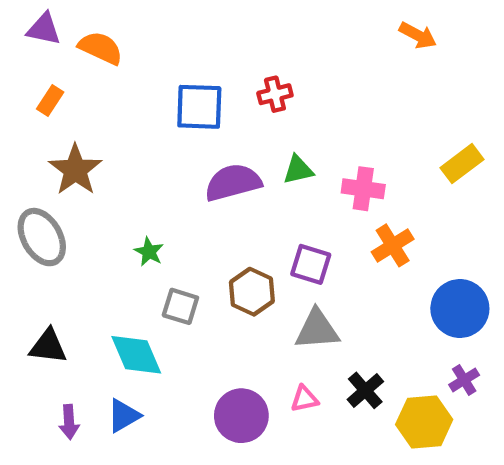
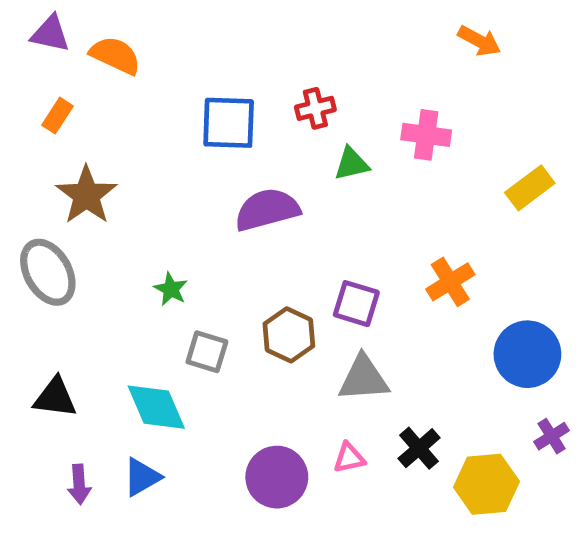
green triangle: (298, 170) -> (352, 164), moved
pink cross: (363, 189) -> (426, 135), moved
purple cross: (464, 380) -> (552, 436), moved

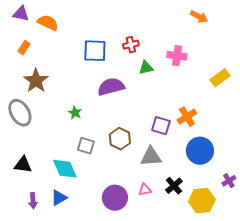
green star: (171, 289) -> (75, 113), moved
purple square: (356, 304) -> (161, 126), moved
blue circle: (527, 354) -> (200, 151), moved

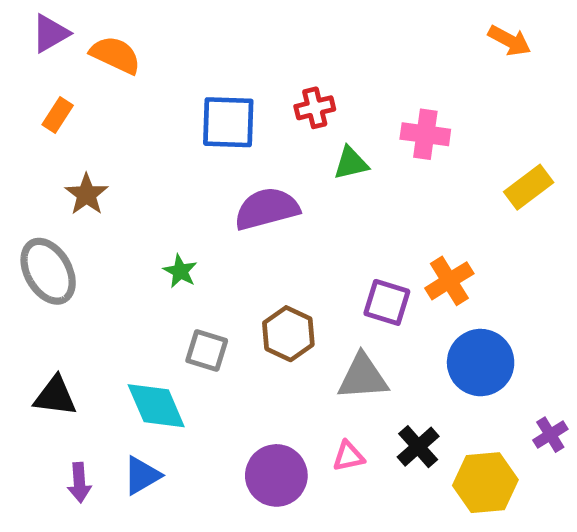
purple triangle: (21, 14) -> (50, 33), turned -42
orange arrow: (199, 17) -> (509, 41), moved
brown star: (36, 81) -> (87, 194), size x0.7

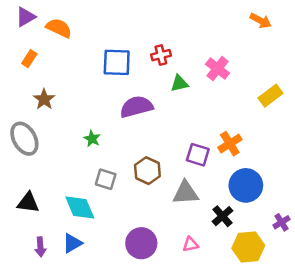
pink cross: (425, 134) -> (218, 69), turned 30
black cross: (418, 447) -> (222, 216), moved
pink triangle: (348, 456) -> (190, 244), moved

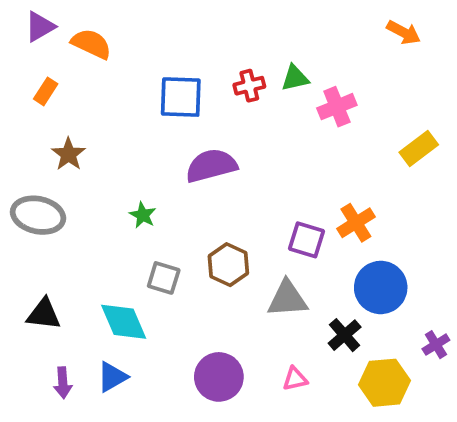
pink cross: (218, 69) -> (337, 107), turned 30
green triangle: (179, 83) -> (295, 78), moved
gray ellipse: (24, 139) -> (38, 215), turned -48

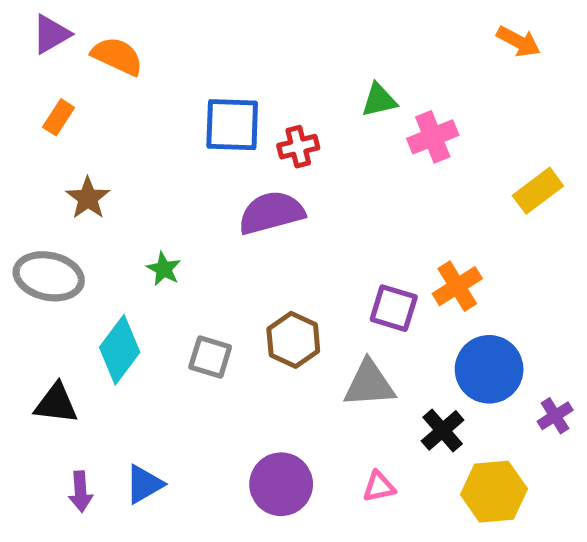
red cross: (249, 86) -> (298, 147), moved
green star: (143, 215) -> (164, 269), moved
cyan diamond: (124, 322) -> (120, 350), moved, turned 60
purple cross: (436, 345) -> (555, 416), moved

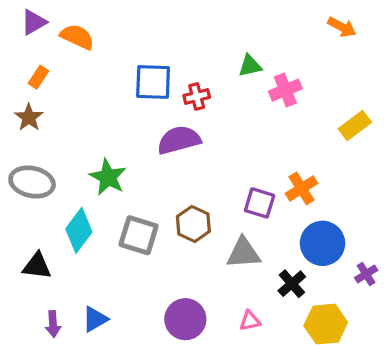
brown star: (88, 198) -> (29, 117), moved
green star: (164, 269) -> (108, 177), size x1.6
gray square: (210, 357) -> (139, 235), size x1.4

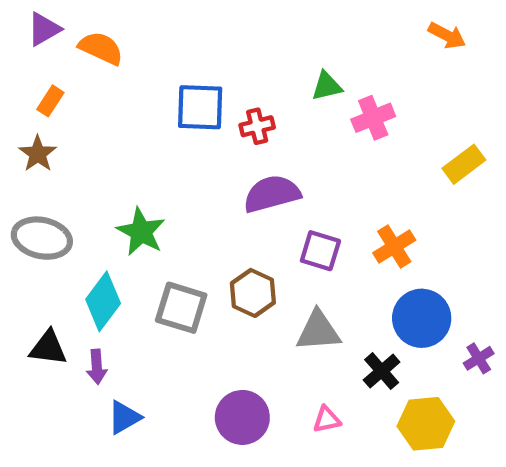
purple semicircle: (179, 140) -> (272, 194), moved
purple square: (260, 203) -> (320, 251), moved
purple arrow: (53, 324) -> (97, 367), moved

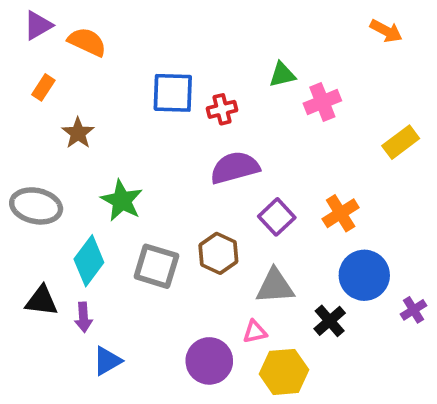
brown star: (38, 154) -> (78, 133), moved
purple square: (320, 251) -> (277, 217), turned 30
pink triangle: (327, 420) -> (255, 332), moved
yellow hexagon: (426, 424) -> (284, 372), moved

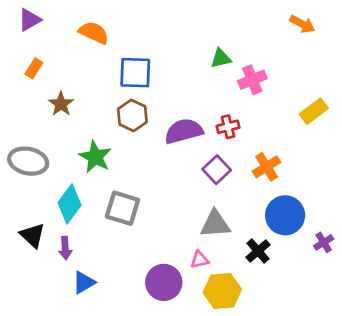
orange semicircle: (87, 42) -> (94, 33), moved
red cross: (222, 109) -> (228, 127), moved
brown hexagon: (218, 253) -> (132, 115), moved
black triangle: (42, 301) -> (32, 235), turned 36

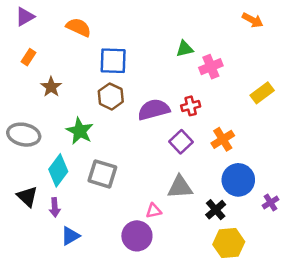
pink triangle: (199, 260) -> (154, 211), moved
yellow hexagon: (222, 291) -> (229, 243), moved

